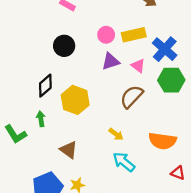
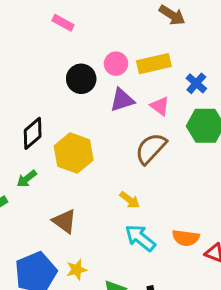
black circle: (64, 46) -> (81, 79), moved
blue cross: (165, 49) -> (196, 83), size x0.6
green arrow: (41, 119) -> (27, 179), turned -120
orange semicircle: (162, 141) -> (186, 238), moved, size x0.7

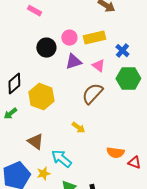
cyan arrow: (140, 238) -> (61, 159), moved

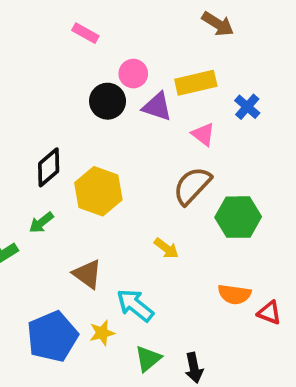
pink circle: (69, 38) -> (133, 74), moved
purple triangle: (73, 62) -> (157, 107), moved, turned 36
green hexagon: (128, 79) -> (238, 217), moved

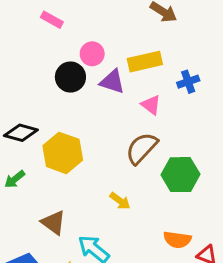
blue cross: (247, 107) -> (188, 82), turned 30
black diamond: (49, 167) -> (21, 133), turned 56

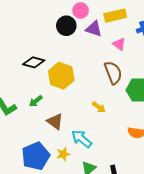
brown semicircle: (142, 148) -> (113, 73), turned 115
green arrow: (15, 179) -> (36, 101), moved

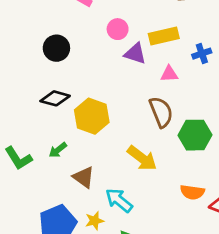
black circle: (66, 26) -> (56, 48), moved
pink triangle: (119, 44) -> (169, 74), turned -40
yellow arrow: (99, 107) -> (142, 158), size x1.6

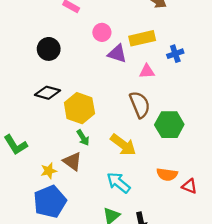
green arrow: (58, 150) -> (83, 138), moved, turned -84
cyan arrow: (119, 200) -> (118, 183), moved
yellow star: (94, 221) -> (49, 171), moved

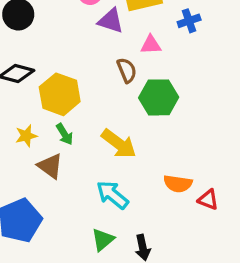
brown semicircle: (140, 105) -> (127, 70), moved, size x0.7
green hexagon: (169, 125) -> (159, 97), moved
yellow star: (49, 171) -> (26, 136), moved

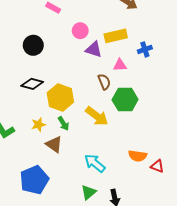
yellow arrow: (119, 144) -> (97, 116), moved

